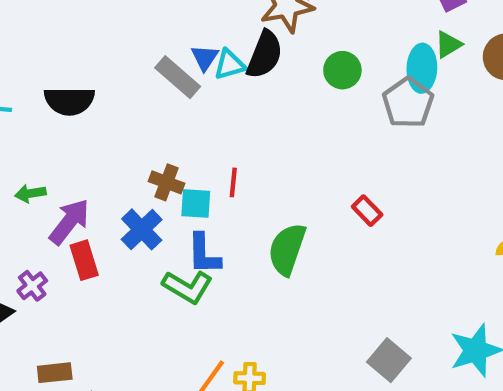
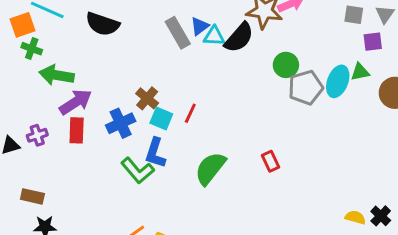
gray pentagon: (408, 103) -> (306, 88), moved
green arrow: (30, 193) -> (57, 75), size x1.6

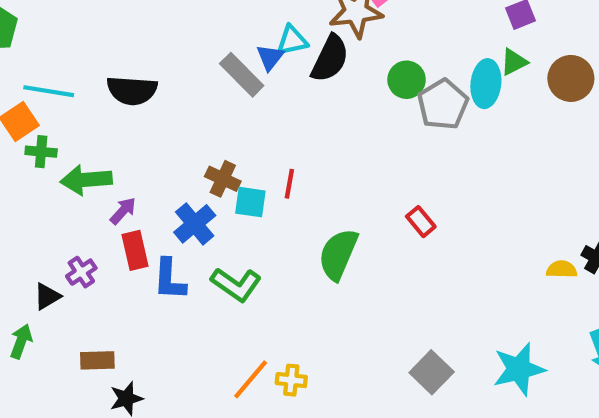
cyan triangle: (214, 36) -> (292, 40), moved
purple arrow: (76, 102) -> (123, 211), size x0.6
blue L-shape: (155, 153) -> (169, 279), moved

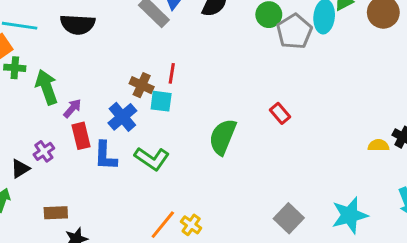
green arrow: (86, 180) -> (46, 87), turned 76
red line: (289, 184) -> (172, 73), moved
yellow cross: (291, 380) -> (191, 225), turned 30

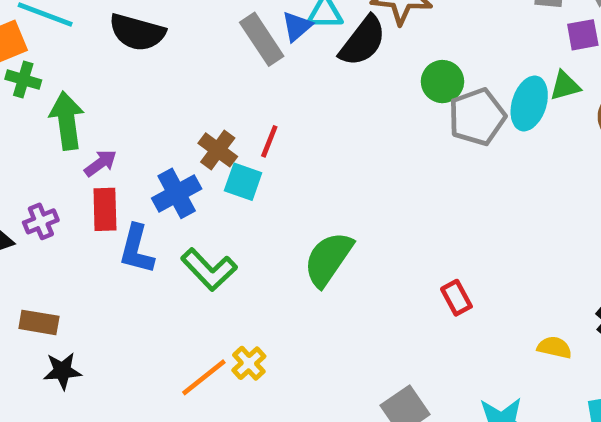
red rectangle: (280, 113) -> (456, 298), moved
yellow semicircle: (378, 145) -> (554, 347), moved
yellow cross: (191, 225) -> (249, 363), moved

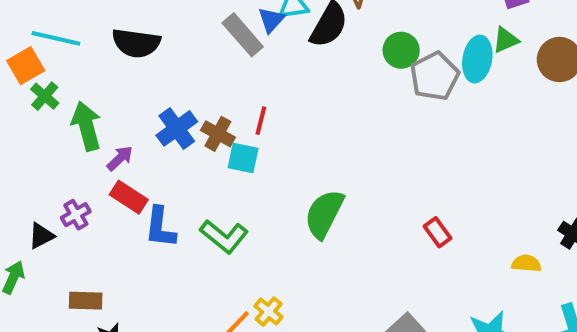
green cross: (23, 80) -> (45, 96), turned 32
blue cross: (177, 193) -> (177, 128), moved
red rectangle: (105, 209) -> (129, 197), turned -48

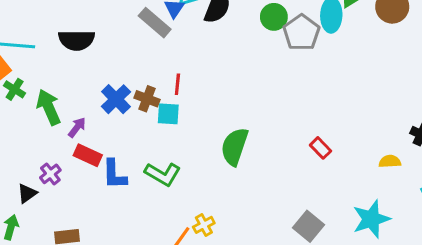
yellow cross: (269, 311) -> (204, 225), turned 30

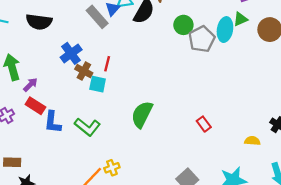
blue cross: (116, 99) -> (71, 53), moved

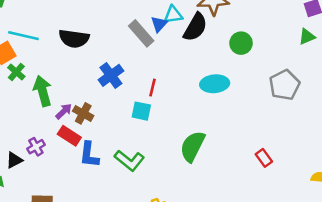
cyan ellipse: (225, 30) -> (215, 84), moved, turned 75
gray pentagon: (202, 39) -> (285, 85), moved
brown cross: (84, 71) -> (83, 113), moved

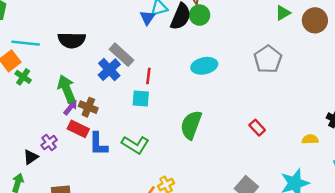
gray rectangle: (141, 33) -> (121, 55), moved
green circle: (241, 43) -> (200, 15), moved
green arrow: (43, 91) -> (67, 89), moved

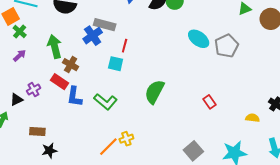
gray rectangle: (121, 55) -> (105, 25), turned -35
cyan ellipse: (204, 66) -> (199, 39), moved, turned 40
purple arrow: (70, 107) -> (20, 55), moved

